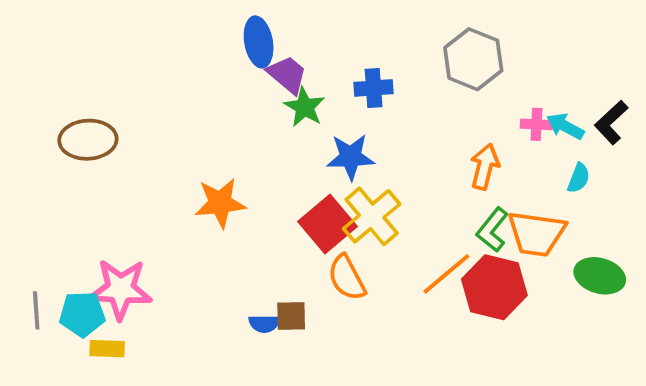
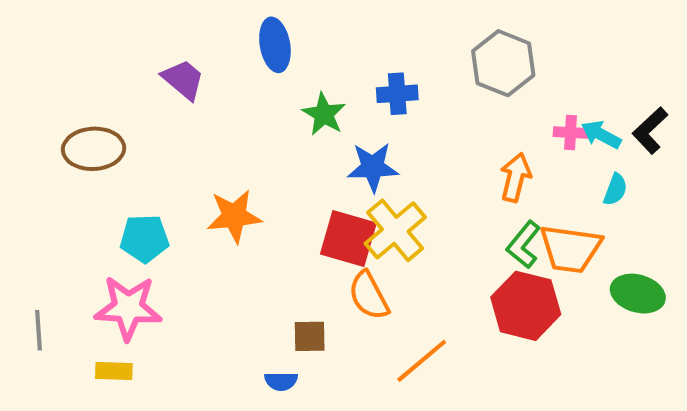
purple trapezoid: (287, 75) -> (183, 80), moved
red square: (328, 224) -> (348, 239), turned -34
orange line: (446, 274) -> (422, 361), moved
cyan pentagon: (82, 314) -> (144, 239), moved
blue semicircle: (264, 324) -> (281, 381), moved

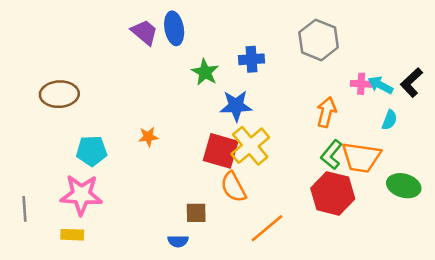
purple trapezoid: (183, 80) -> (144, 32), moved
orange star: (234, 216) -> (148, 137), size x0.6

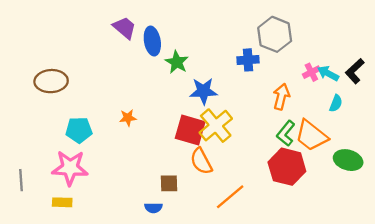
blue ellipse: (174, 28) -> (152, 41), moved
blue cross: (252, 59) -> (248, 60), moved
pink cross: (361, 84) -> (311, 72), turned -30
orange trapezoid: (361, 157) -> (311, 136), turned 30

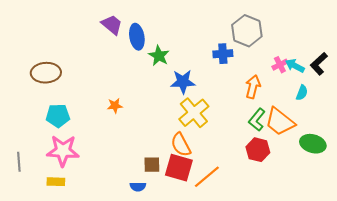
cyan pentagon: (79, 130) -> (58, 116), moved
red square: (190, 130) -> (179, 168), moved
red hexagon: (287, 167) -> (258, 150), size x0.7

